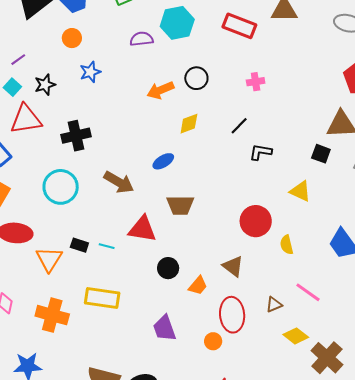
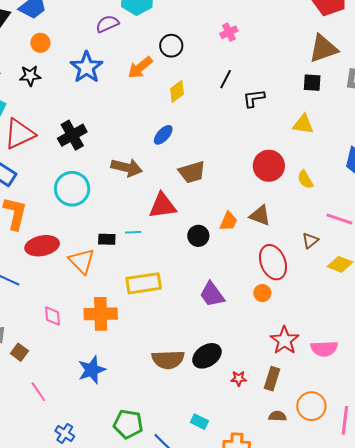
blue star: (90, 72) -> (87, 67), moved, size x1.5
black star: (45, 85) -> (30, 76), moved, turned 30
orange trapezoid: (198, 286) -> (229, 221), moved

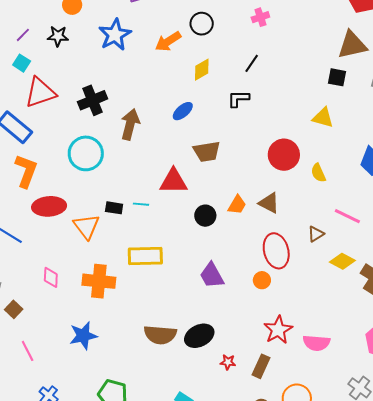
black L-shape: (254, 98) -> (238, 99), moved
brown arrow: (127, 168) -> (130, 124), moved, turned -96

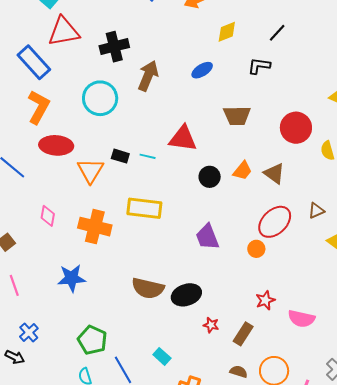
brown trapezoid: (207, 152) -> (237, 116), moved
red ellipse: (276, 251) -> (275, 222), turned 52
red star: (278, 330) -> (265, 300), size x0.7

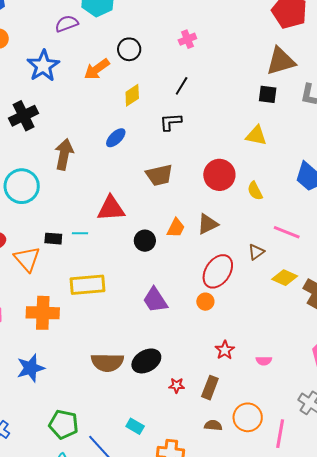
black cross: (114, 47) -> (24, 116), moved
brown triangle: (274, 173) -> (208, 224), turned -50
pink semicircle: (301, 319) -> (264, 361), size x0.6

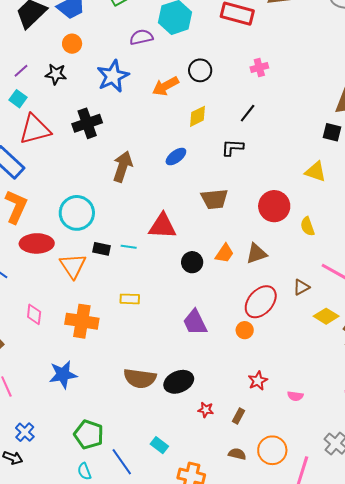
cyan circle: (22, 186) -> (77, 213), moved
yellow rectangle: (88, 285) -> (130, 299), size x0.6
brown rectangle: (210, 388) -> (239, 416), size x0.7

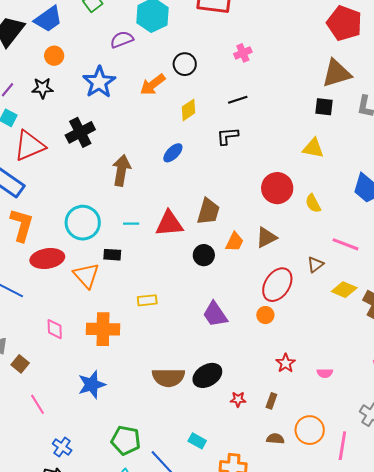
black line: (248, 113) -> (238, 100), turned 42
brown trapezoid: (214, 199) -> (208, 211), moved, turned -60
cyan line: (129, 247) -> (131, 224), moved

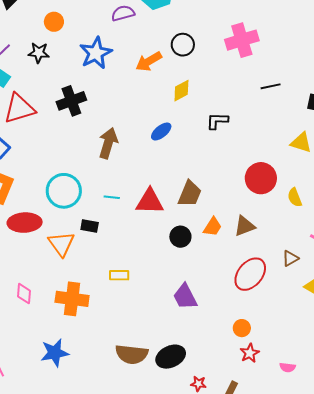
pink cross: (243, 53) -> (242, 40), size x1.8
black line: (238, 100) -> (271, 86), moved
orange circle: (265, 315) -> (242, 328), moved

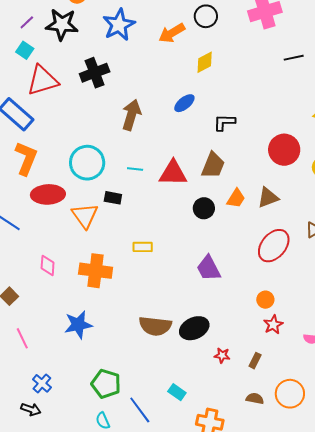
black star: (39, 53) -> (62, 25), size x1.5
black L-shape: (217, 121) -> (224, 122), moved

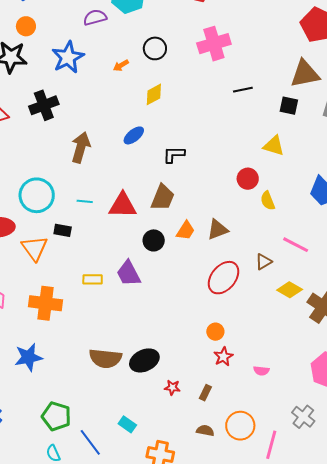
orange arrow: (172, 33) -> (121, 65), size x0.6
red circle: (284, 150) -> (248, 179), moved, size x0.7
purple trapezoid: (209, 268) -> (129, 273), moved

